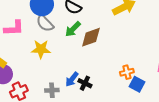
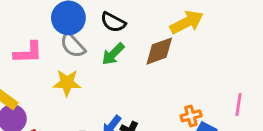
brown diamond: (91, 37) -> (159, 51), moved

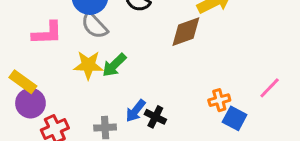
green arrow: (113, 54) -> (114, 65), moved
pink line: (239, 104) -> (270, 88), turned 35

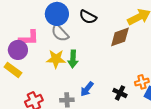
green arrow: (114, 65) -> (73, 59), turned -42
purple circle: (30, 103) -> (18, 50), moved
black cross: (155, 117) -> (120, 93), moved

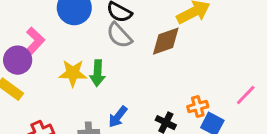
gray semicircle: (60, 33) -> (119, 35), moved
pink L-shape: (29, 38) -> (34, 43), turned -45

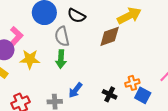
gray semicircle: (119, 35) -> (62, 36), moved, turned 30
yellow star: (73, 73) -> (30, 59), moved

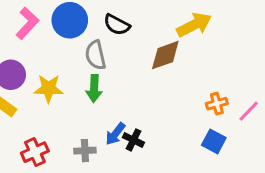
pink L-shape: (15, 37) -> (27, 23), moved
orange cross: (132, 83) -> (217, 104), moved
black cross: (110, 94) -> (133, 140), moved

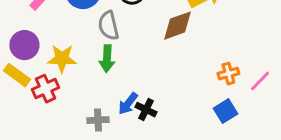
blue square: (214, 141) -> (225, 111), turned 30
red cross: (35, 152) -> (45, 89), moved

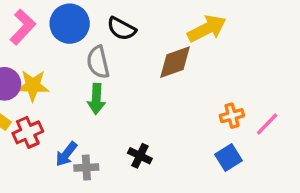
yellow star: (62, 59) -> (33, 86), moved
blue arrow: (128, 104) -> (66, 154), moved

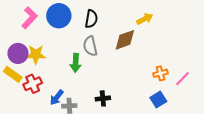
black semicircle: (121, 29) -> (91, 19), turned -108
yellow arrow: (207, 29) -> (145, 19), size x0.7
gray semicircle: (98, 62) -> (90, 46), moved
black cross: (140, 156) -> (103, 98), turned -32

